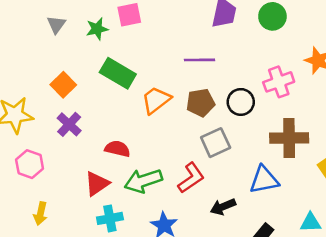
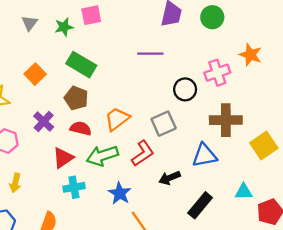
orange trapezoid: (156, 100) -> (117, 119), moved
brown pentagon: (201, 103) -> (76, 98), moved, turned 30
purple cross: (69, 124) -> (44, 121), moved

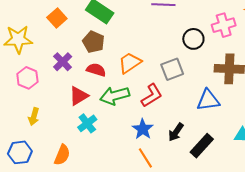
black arrow: (170, 178) -> (176, 132), moved, turned -36
cyan cross: (74, 187) -> (87, 123), turned -30
blue star: (120, 193) -> (143, 129), moved

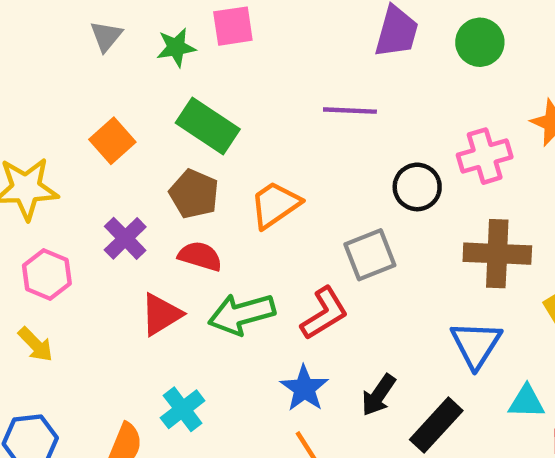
orange trapezoid: (130, 63) -> (275, 205), moved
blue triangle: (208, 100) -> (476, 344), moved, turned -50
yellow arrow: (34, 117) -> (36, 344), moved, turned -60
cyan cross: (87, 123) -> (183, 409), moved

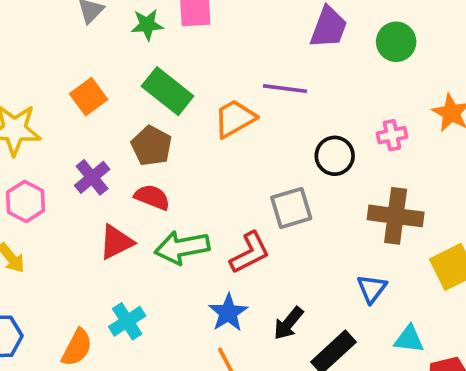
pink cross: (485, 156) -> (392, 135), size x0.7
orange trapezoid: (275, 205) -> (235, 119), moved
blue triangle: (476, 344) -> (372, 289), size x0.7

